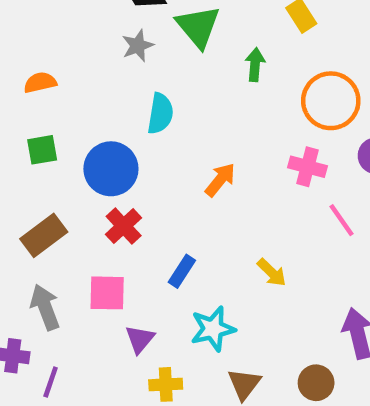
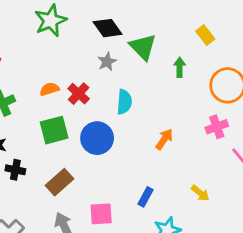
green square: (42, 150) -> (54, 130), size x1.5
pink cross: (308, 167) -> (217, 127), turned -30
red cross: (124, 226) -> (79, 94), moved

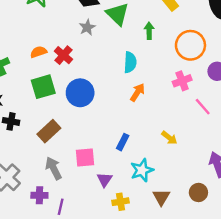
cyan semicircle: (124, 102) -> (130, 62), moved

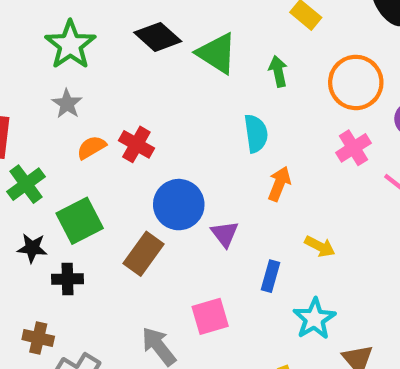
gray star: (87, 27) -> (67, 104), moved
green square: (43, 87) -> (80, 221), moved
brown rectangle: (49, 131) -> (143, 254), moved
yellow arrow: (169, 138) -> (320, 246), moved
purple triangle: (105, 180) -> (225, 234), moved

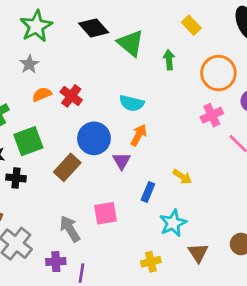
cyan semicircle: (256, 133) -> (132, 103), moved, turned 105
orange arrow: (279, 184) -> (139, 135), moved

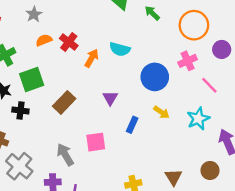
green arrow: (169, 60) -> (152, 13), turned -42
orange arrow: (139, 135) -> (92, 58), moved
blue circle: (94, 138) -> (155, 77), moved
cyan star: (173, 223) -> (198, 119), moved

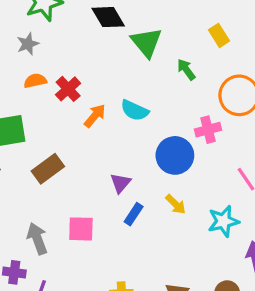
pink cross: (188, 61) -> (208, 130), moved
purple triangle: (110, 98) -> (120, 183), moved

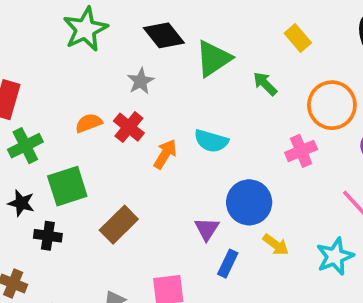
green triangle: (147, 42) -> (213, 59), turned 44
gray star: (28, 44) -> (141, 81), moved
blue circle: (175, 155) -> (249, 202), moved

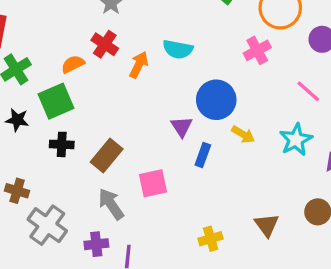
orange semicircle: (89, 123) -> (73, 64), moved
brown rectangle: (119, 225) -> (107, 155), moved
black cross: (48, 236) -> (62, 144), moved

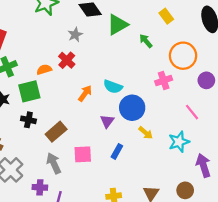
cyan semicircle: (178, 49) -> (113, 87), moved
orange arrow: (139, 65) -> (85, 93), moved
blue rectangle: (203, 155) -> (117, 151), moved

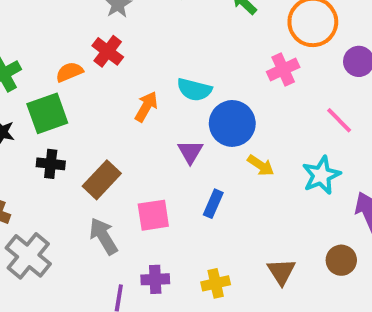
purple cross: (40, 187) -> (155, 279), moved

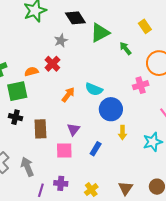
purple triangle: (190, 152) -> (74, 129), moved
yellow arrow: (261, 165) -> (122, 133), turned 48
brown rectangle: (102, 180) -> (40, 129), turned -54
gray arrow: (103, 236) -> (27, 167), moved
yellow cross: (216, 283) -> (91, 190), turned -32

